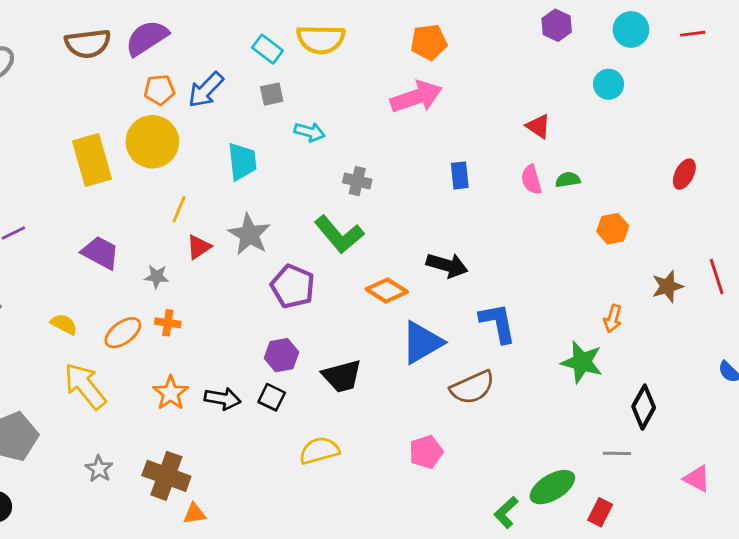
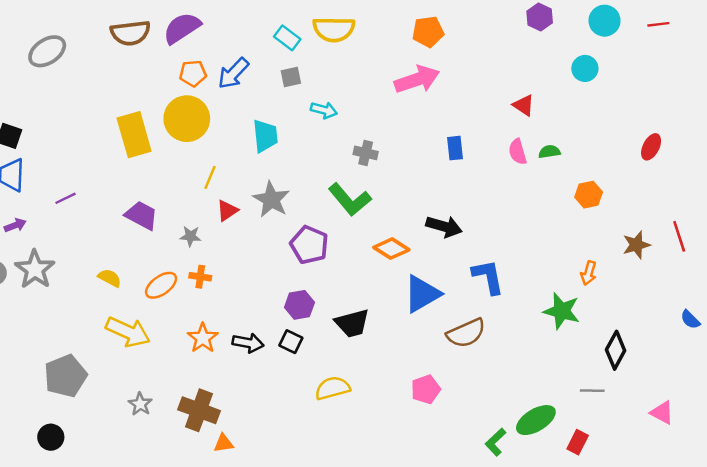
yellow arrow: (85, 386) -> (128, 332), turned 153

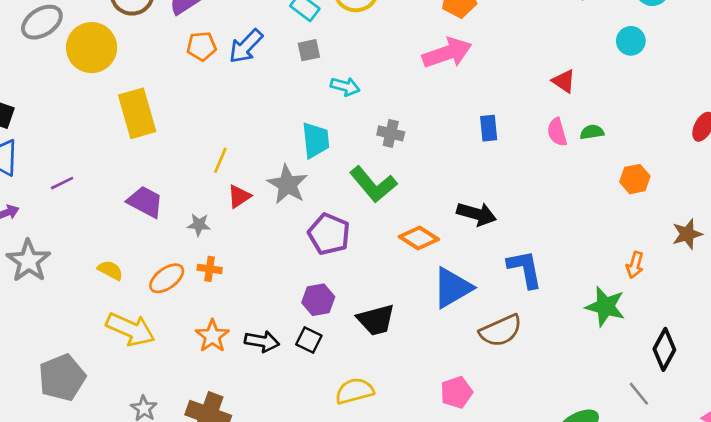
yellow circle: (187, 119) -> (92, 48), moved
cyan trapezoid: (265, 136) -> (316, 140), moved
gray line: (592, 391) -> (639, 394), turned 50

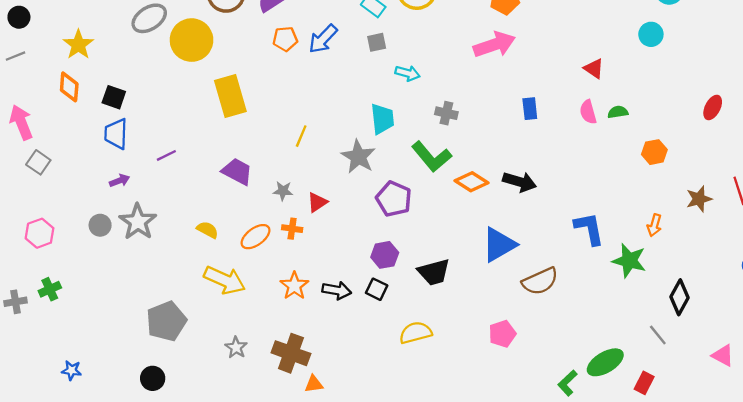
red triangle: (239, 196) -> (317, 202), moved
orange diamond: (419, 238) -> (472, 182), moved
blue L-shape: (525, 269) -> (589, 229), moved

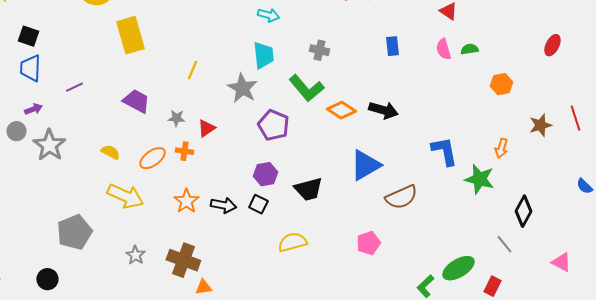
cyan arrow: (408, 73) -> (268, 15), moved
gray circle: (100, 225) -> (16, 131), moved
black circle: (153, 378) -> (47, 279), moved

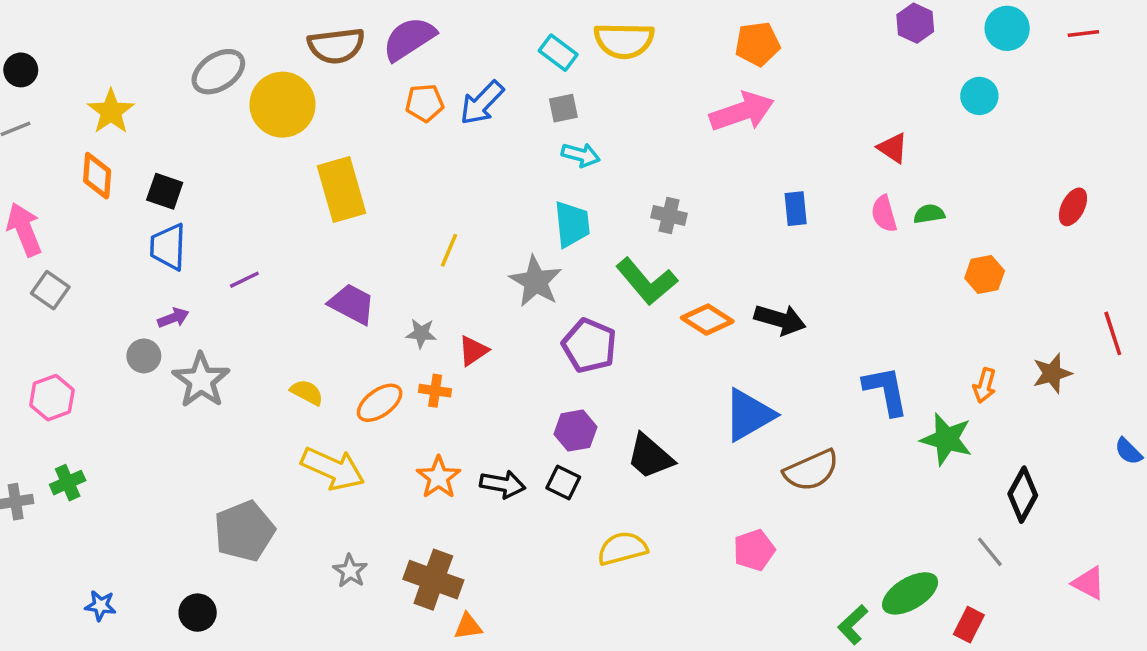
brown star: (540, 125) -> (1052, 373), moved
black trapezoid: (308, 189) -> (650, 457), turned 56

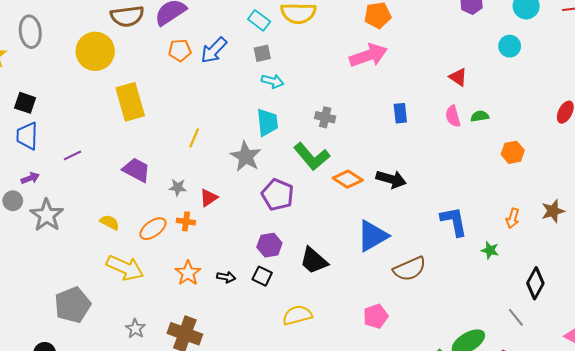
gray ellipse: (218, 72) -> (30, 32), moved, turned -64
green star: (946, 439) -> (490, 250), size x0.6
black arrow: (503, 484) -> (226, 277), size x0.7

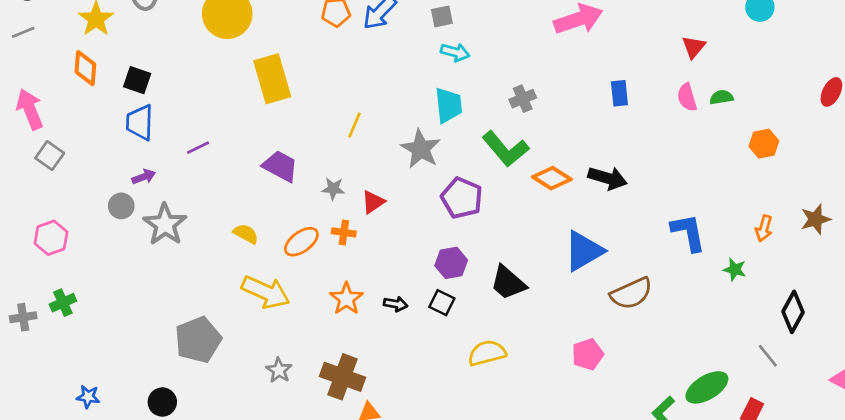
red triangle: (458, 77) -> (694, 47), turned 36
gray cross: (325, 117) -> (523, 99), turned -36

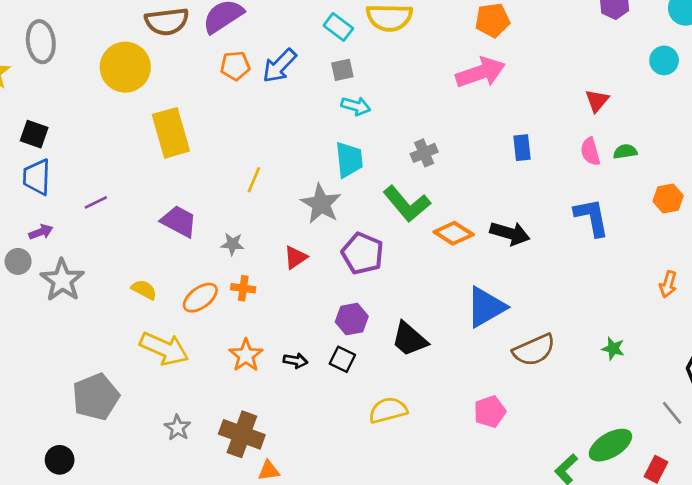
red triangle: (373, 202) -> (295, 257), moved
blue L-shape: (688, 232) -> (592, 217), moved
green star: (735, 270) -> (613, 349), moved

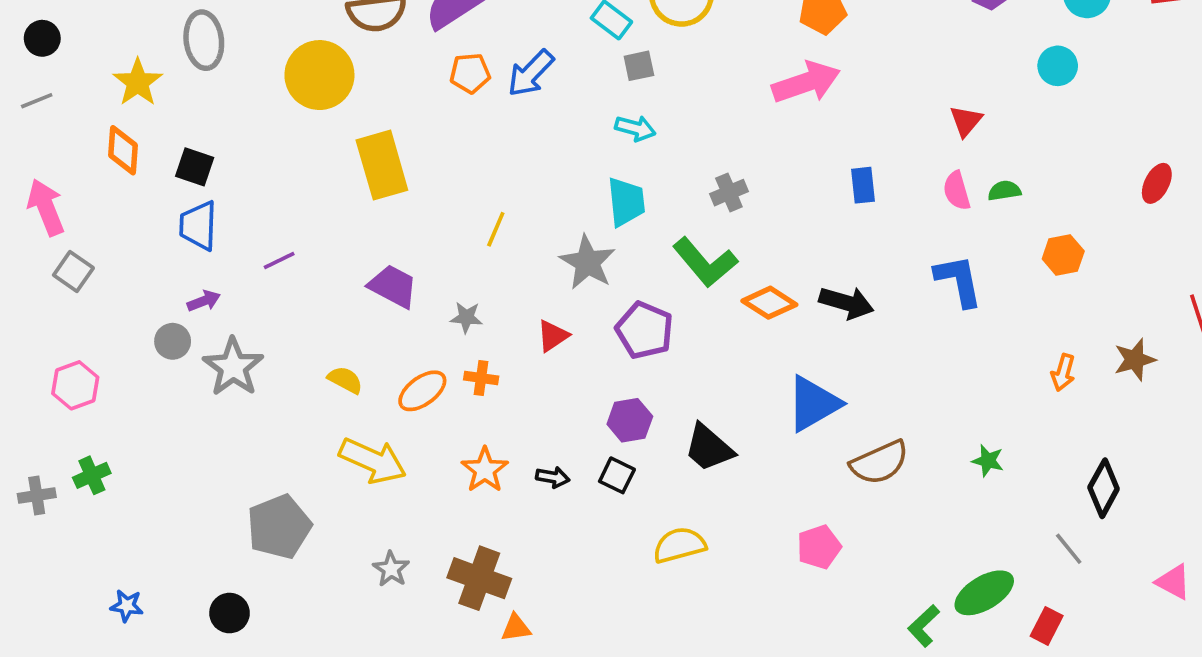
gray square: (342, 70) -> (639, 66), moved

